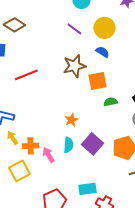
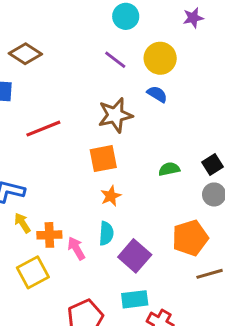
orange square: (97, 81) -> (103, 159), moved
purple square: (92, 144) -> (135, 256), moved

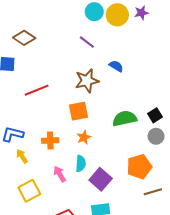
yellow circle: (160, 58) -> (117, 15), moved
green semicircle: (169, 169) -> (125, 118), size x1.6
orange cross: (49, 235) -> (50, 140), moved

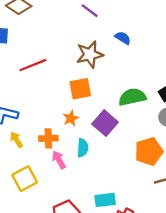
orange star: (84, 137) -> (71, 118), moved
orange cross: (50, 140) -> (48, 138), moved
purple square: (101, 179) -> (105, 123), moved

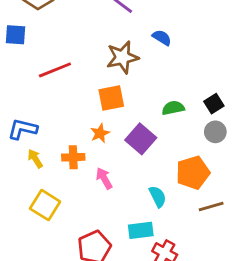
green semicircle: (132, 97) -> (173, 108), size x0.7
cyan semicircle: (83, 148) -> (158, 197), moved, turned -30
pink arrow: (59, 160) -> (104, 178), moved
yellow square: (25, 179) -> (45, 205), turned -30

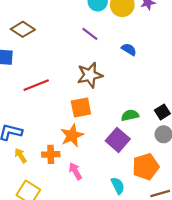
blue semicircle: (162, 38) -> (129, 49), moved
orange star: (100, 133) -> (72, 135), size x1.5
purple square: (141, 139) -> (118, 140), moved

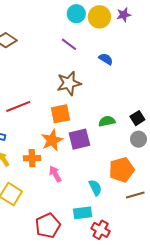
red line: (36, 85) -> (18, 106), moved
purple square: (118, 140) -> (79, 139), moved, turned 35

